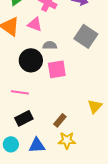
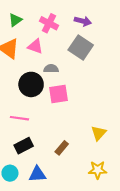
gray square: (86, 36) -> (81, 47), moved
yellow star: (67, 140) -> (98, 170), moved

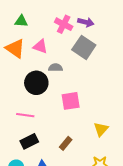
green triangle: (15, 20) -> (21, 21), turned 40
pink cross: (49, 23) -> (64, 24), moved
pink square: (59, 94) -> (71, 101), moved

